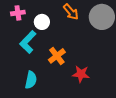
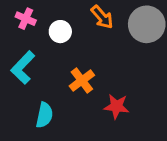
pink cross: (18, 13) -> (26, 19), turned 32
cyan L-shape: (28, 42) -> (23, 68), moved

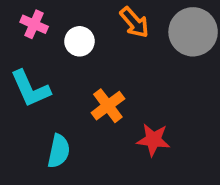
cyan L-shape: (23, 68) -> (30, 89), turned -68

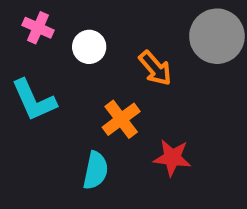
orange arrow: (134, 22) -> (155, 68), moved
cyan semicircle: (59, 151) -> (96, 170), moved

